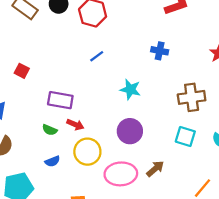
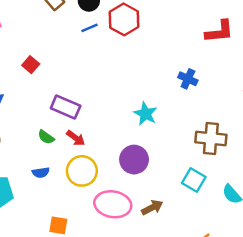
blue line: (97, 56) -> (89, 28), moved

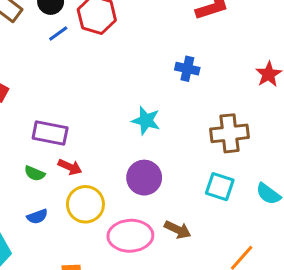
brown arrow: (152, 208) -> (178, 230), turned 65

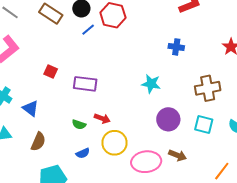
purple rectangle: (50, 133) -> (85, 84), moved
purple circle: (144, 178) -> (168, 119), moved

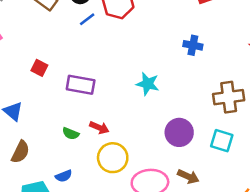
cyan star: (151, 84) -> (148, 84), moved
blue semicircle: (83, 153) -> (64, 176), moved

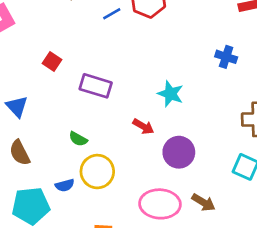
red arrow: (99, 128) -> (143, 126), moved
purple circle: (179, 132) -> (179, 152), moved
brown semicircle: (20, 152) -> (20, 153), turned 120
yellow circle: (113, 158) -> (97, 172), moved

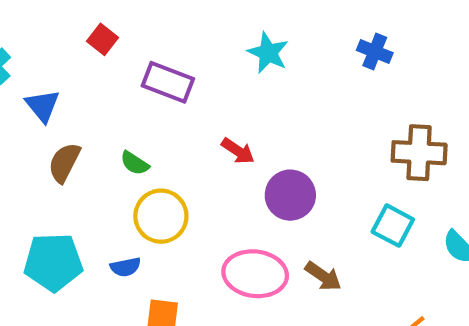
cyan star: (170, 94) -> (268, 53), moved
brown semicircle: (20, 153) -> (64, 163), moved, turned 50
blue semicircle: (65, 185) -> (125, 267), moved

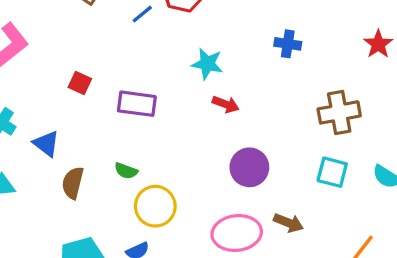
red arrow: (238, 151) -> (226, 104), moved

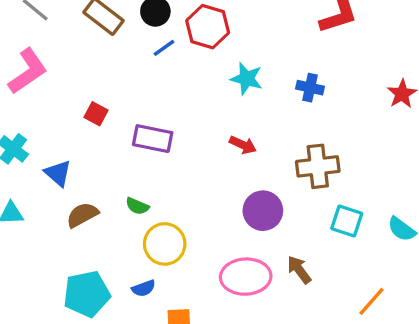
cyan star: (207, 64) -> (247, 79), moved
brown cross: (339, 112) -> (318, 166), moved
brown semicircle: (73, 183) -> (82, 215), turned 44
brown arrow: (289, 223) -> (299, 270), turned -152

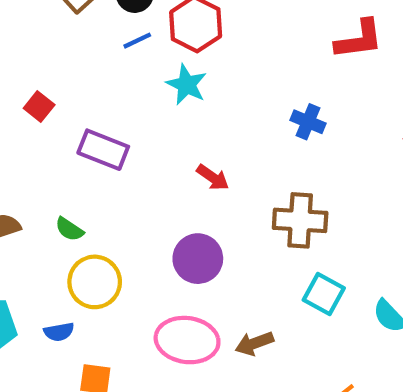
cyan star: (247, 79) -> (187, 85), moved
purple circle: (263, 211) -> (198, 259), moved
brown arrow: (299, 270) -> (254, 343), turned -84

